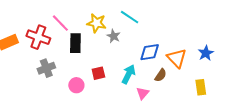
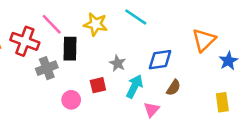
gray star: (114, 36) -> (117, 63), moved
orange triangle: (177, 58) -> (204, 40), moved, turned 30
gray cross: (46, 68) -> (47, 68), moved

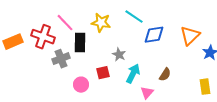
blue diamond: (160, 60) -> (154, 35), moved

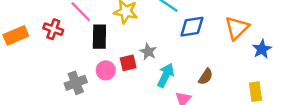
red cross: (43, 37) -> (53, 29), size x0.7
gray cross: (61, 59) -> (76, 83), moved
red square: (103, 73) -> (128, 63), moved
pink circle: (81, 85) -> (106, 70), moved

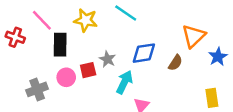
blue diamond: (192, 27) -> (144, 53), moved
brown semicircle: (206, 77) -> (175, 63), moved

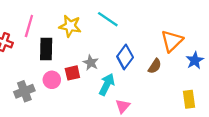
pink line: (42, 20) -> (29, 26), turned 60
blue diamond: (144, 53) -> (125, 57), turned -45

